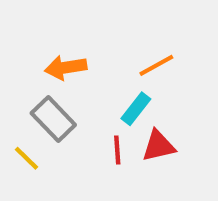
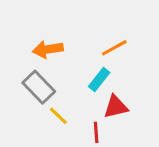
red line: (117, 150) -> (96, 132), moved
yellow line: (26, 158) -> (58, 116), moved

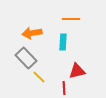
orange line: (114, 48) -> (71, 19), moved, turned 30
cyan rectangle: (99, 80) -> (63, 42), moved, turned -35

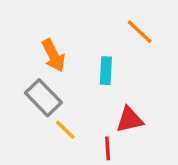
orange line: (71, 19) -> (140, 32), moved, turned 42
orange arrow: (32, 33) -> (54, 55), turned -108

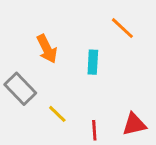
gray rectangle: (43, 98) -> (20, 89), moved
red triangle: (130, 120) -> (134, 124), moved

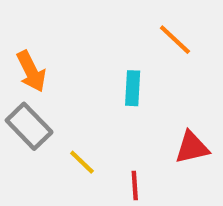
orange arrow: (47, 49) -> (31, 71), moved
red triangle: (134, 124) -> (192, 147), moved

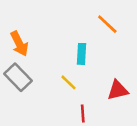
yellow line: (82, 162) -> (68, 82), moved

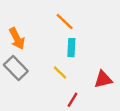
orange line: (107, 24) -> (65, 21), moved
red line: (83, 114) -> (72, 100), turned 35

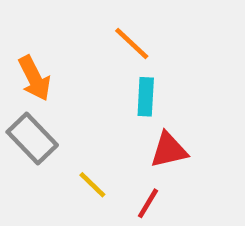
yellow line: (60, 73) -> (92, 185), moved
red triangle: (103, 79) -> (169, 150), moved

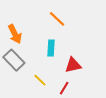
cyan rectangle: (146, 97) -> (51, 48), moved

